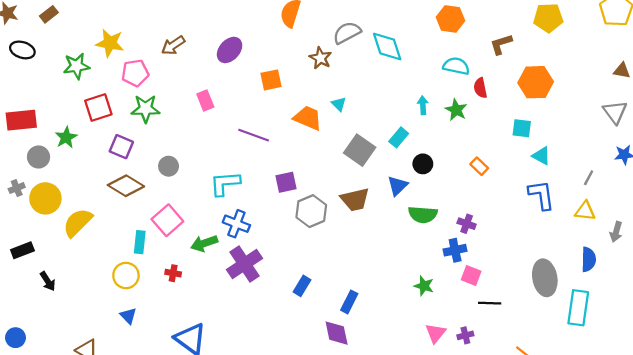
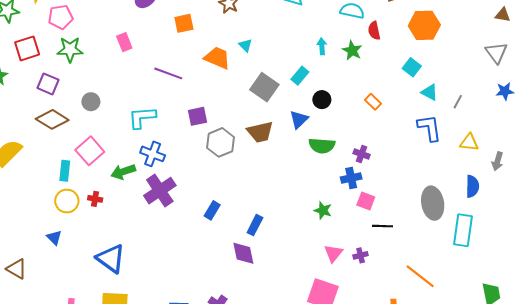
cyan square: (522, 128) -> (412, 67), turned 30
gray line: (589, 178) -> (458, 102), moved
yellow circle: (126, 276) -> (67, 201), moved

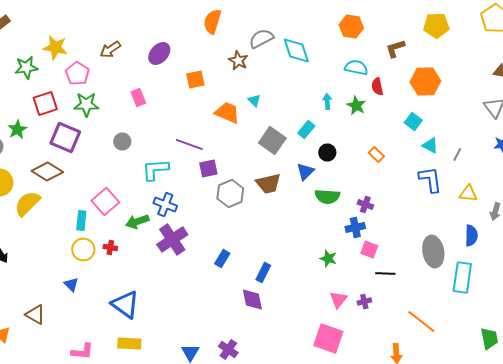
pink pentagon: (61, 17) -> (77, 74), turned -30
purple line: (168, 73) -> (189, 144), moved
purple square: (48, 84) -> (65, 138), size x1.4
gray circle: (91, 102) -> (122, 142), moved
brown diamond: (52, 119) -> (47, 172), moved

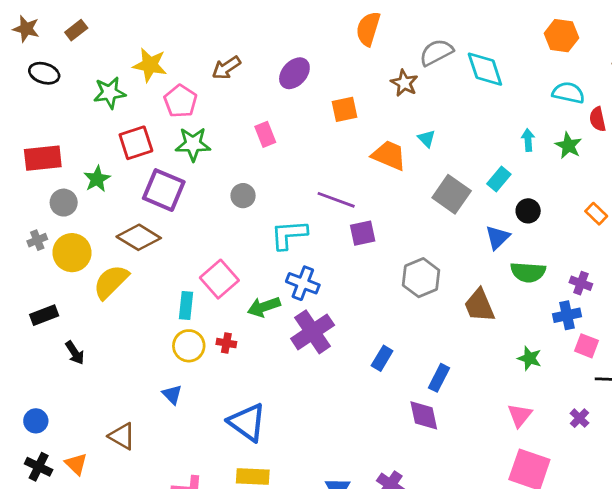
brown trapezoid: (268, 184) -> (479, 305), moved, turned 80
gray hexagon: (230, 194) -> (421, 278), moved
pink triangle: (338, 300) -> (520, 415), moved
purple cross: (364, 302) -> (580, 418), turned -32

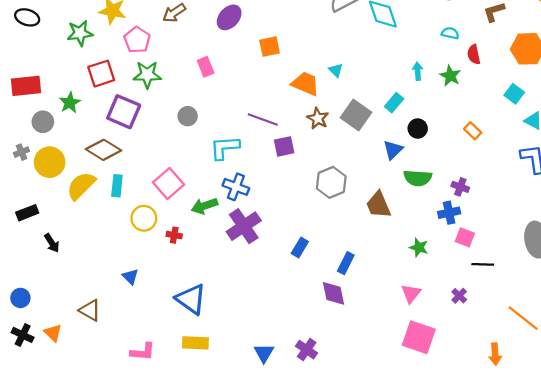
brown star: (404, 83) -> (318, 118), moved
cyan semicircle: (568, 93) -> (450, 33), size x0.7
cyan rectangle: (186, 305) -> (117, 186), moved
yellow circle: (189, 346) -> (144, 218), moved

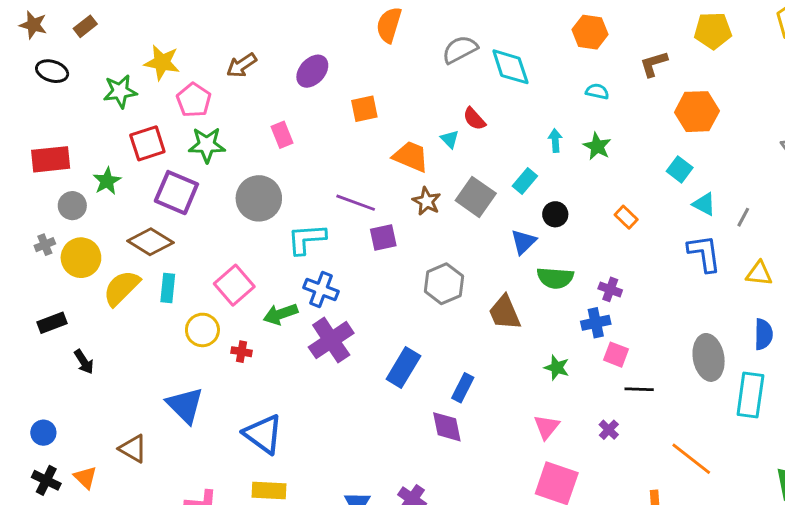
red semicircle: (474, 54) -> (474, 119), moved, turned -30
gray circle: (188, 116) -> (259, 198), size x1.8
blue rectangle: (300, 247) -> (403, 368), size x1.5
blue triangle: (130, 277) -> (185, 405), size x1.8

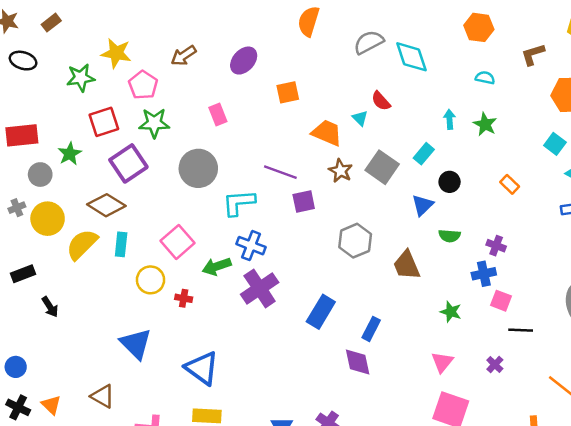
purple square: (176, 193) -> (128, 163), turned 33
green semicircle: (555, 278) -> (450, 236), size x0.7
brown triangle: (133, 449) -> (103, 396), moved

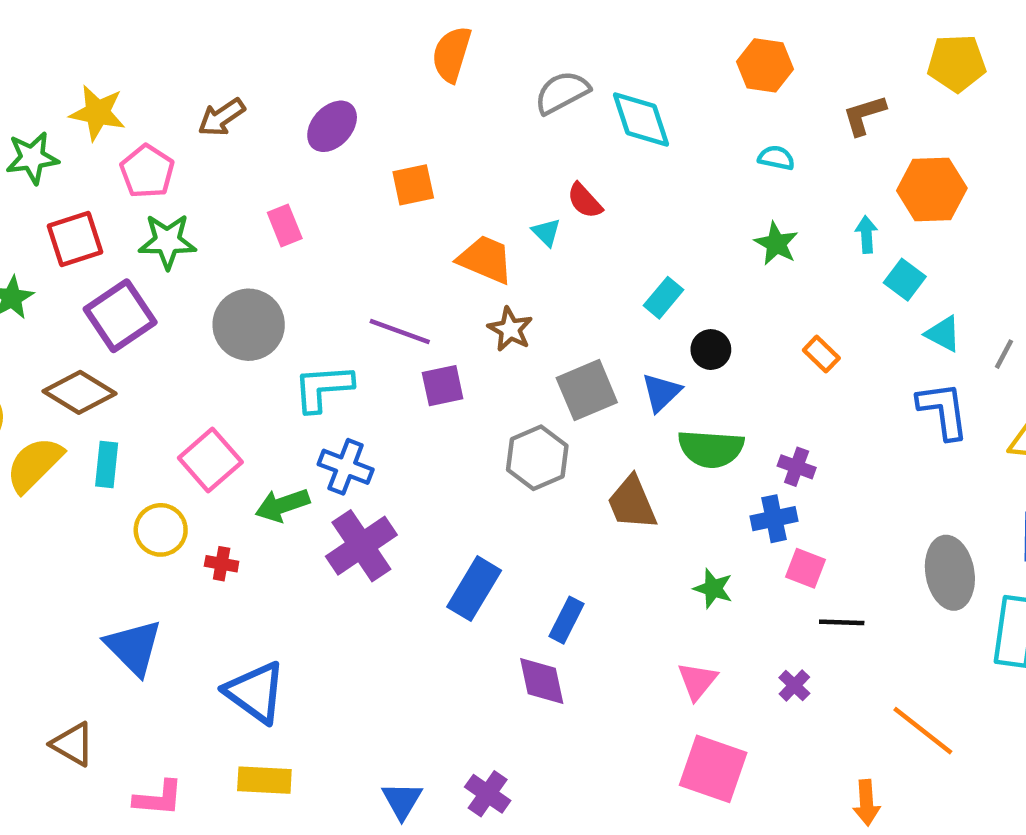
cyan arrow: (450, 119) -> (866, 235), moved
gray square: (382, 167) -> (587, 390), moved, turned 32
green semicircle: (450, 236) -> (711, 449), size x1.6

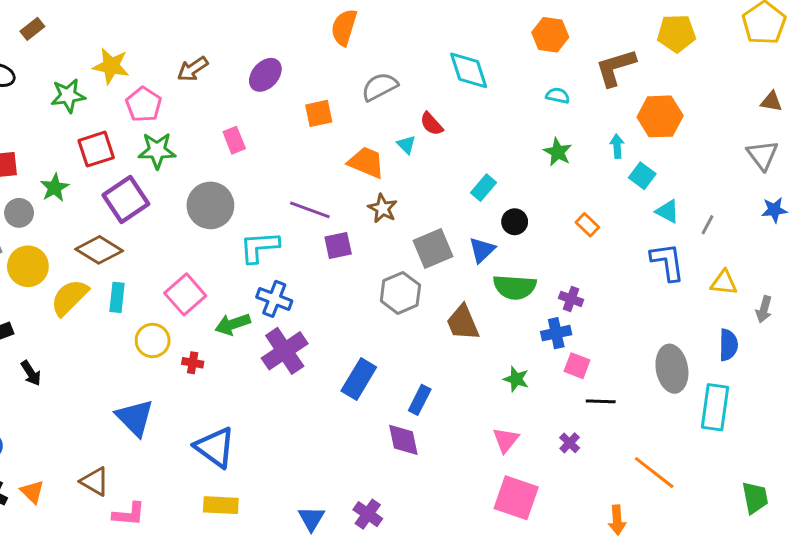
gray semicircle: (562, 92) -> (380, 87), moved
brown L-shape: (864, 115) -> (616, 67), size x1.4
pink L-shape: (158, 798) -> (129, 514), moved

